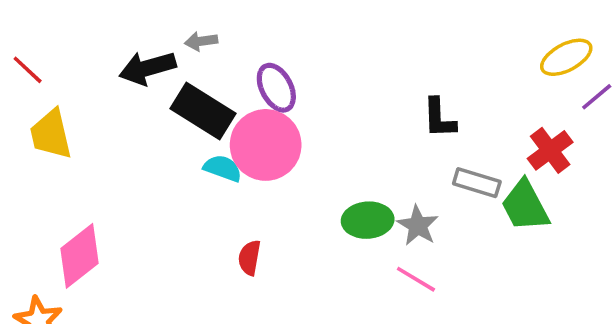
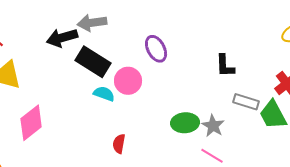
gray arrow: (201, 41) -> (92, 23), size x1.6
purple ellipse: (276, 88) -> (156, 49), moved
pink circle: (266, 145) -> (128, 81), size x0.7
pink diamond: (79, 256) -> (31, 123), moved

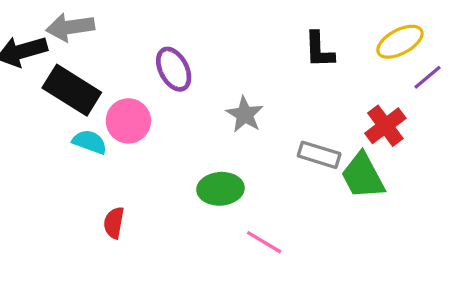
black L-shape: (225, 66) -> (319, 50), moved
gray star: (213, 126) -> (245, 114), moved

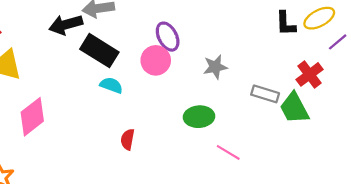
black L-shape: (319, 50) -> (286, 24), moved
gray star: (245, 114) -> (215, 67), turned 30
pink circle: (128, 121) -> (156, 60), moved

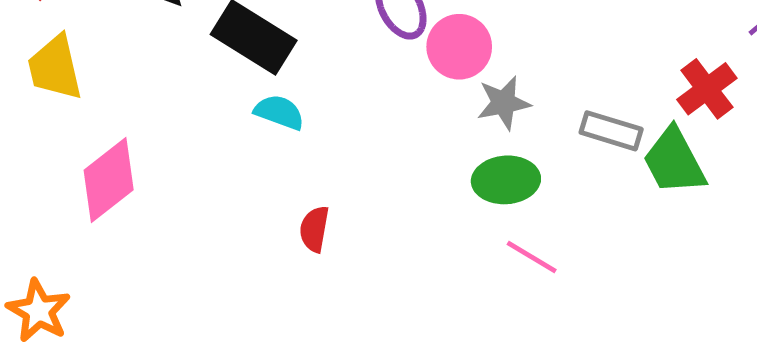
pink circle: (156, 60) -> (459, 47), moved
gray star: (215, 67) -> (504, 103), moved
green ellipse: (199, 117) -> (506, 180), moved

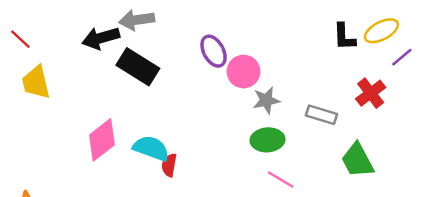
cyan semicircle: (279, 112) -> (151, 148), moved, size x1.4
green trapezoid: (674, 161) -> (357, 160), moved
pink diamond: (109, 180) -> (102, 140), moved

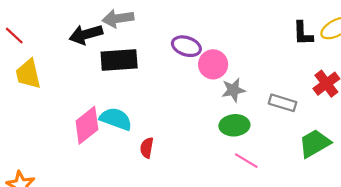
purple ellipse: (214, 51) -> (186, 46), turned -44
black rectangle: (138, 67) -> (119, 60), turned -36
cyan semicircle: (151, 148) -> (116, 119), moved
green trapezoid: (357, 160) -> (315, 143), turned 88

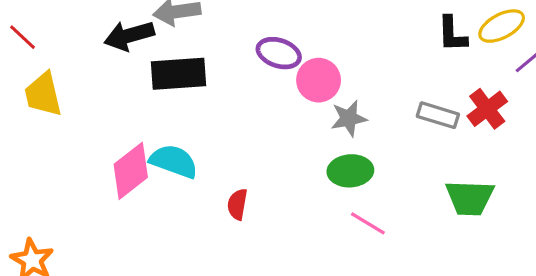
gray rectangle: (283, 103) -> (438, 115), moved
green trapezoid: (315, 143) -> (470, 198), turned -148
red semicircle: (147, 148) -> (237, 204), moved

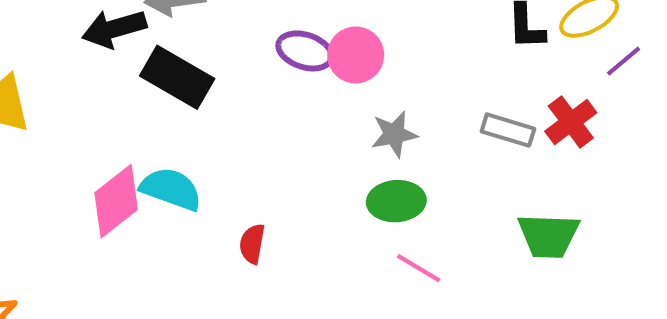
black rectangle: (178, 74) -> (177, 77), turned 34
pink circle: (319, 80) -> (356, 55), moved

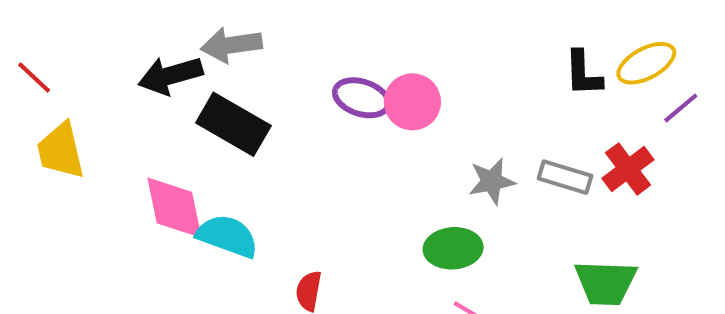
gray star: (394, 134) -> (492, 181), moved
pink diamond: (116, 201) -> (174, 208), moved, turned -64

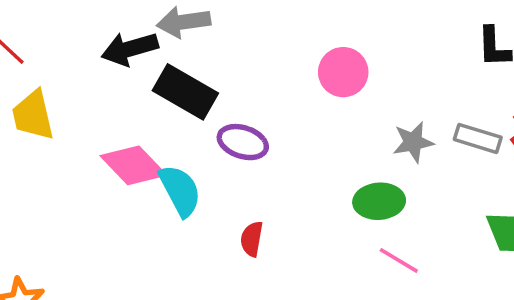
purple ellipse: (362, 98) -> (243, 142), moved
pink diamond: (174, 208) -> (133, 165), turned -32
cyan semicircle: (227, 236) -> (180, 190), turned 42

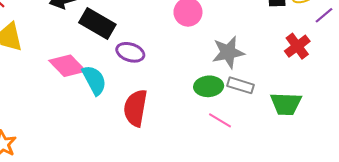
gray rectangle: (478, 138) -> (241, 85), moved
gray star: (413, 142) -> (228, 52), size x1.4
red semicircle: (252, 239) -> (135, 108), size x1.8

